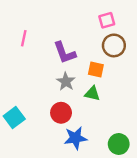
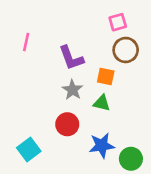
cyan square: (14, 118) -> (29, 149), moved
blue star: (75, 138) -> (102, 145), moved

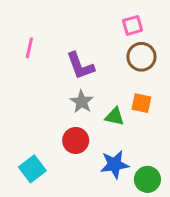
orange square: (106, 77) -> (141, 103), moved

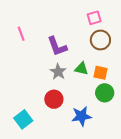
pink line: (29, 48) -> (21, 34), turned -32
green triangle: (115, 117) -> (81, 69), moved
green circle: (147, 179) -> (105, 93), moved

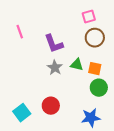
red circle: (54, 99) -> (51, 106), moved
blue star: (81, 116) -> (91, 118), moved

